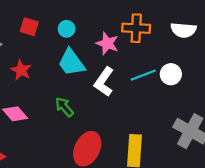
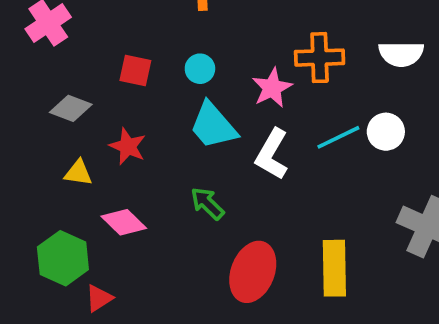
pink star: (107, 43) -> (272, 88), turned 30

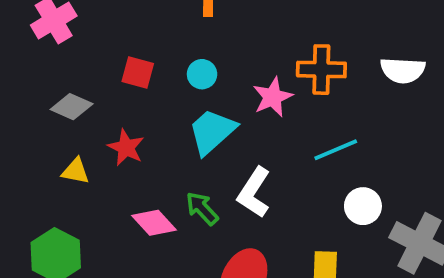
cyan trapezoid: (213, 126) -> (212, 131), turned 86
white circle: (386, 132) -> (363, 206), moved
white L-shape: (272, 154) -> (254, 192), moved
pink diamond: (124, 222) -> (154, 223), moved

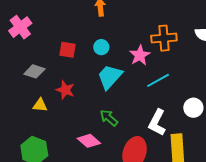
cyan line: (336, 150) -> (158, 80), moved
white L-shape: (254, 192) -> (157, 122), moved
pink diamond: (154, 223) -> (89, 141), moved

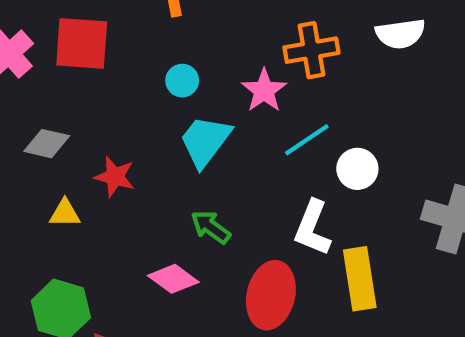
red square: (67, 50) -> (82, 43), moved, size x1.6
white circle: (193, 108) -> (357, 169), moved

